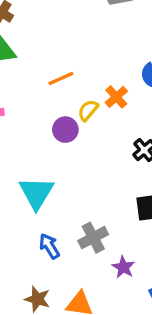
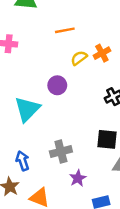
purple circle: (65, 130) -> (57, 85), moved
blue arrow: (49, 246) -> (23, 161), moved

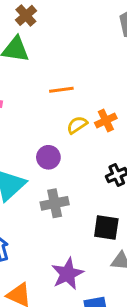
gray cross: (61, 152) -> (55, 203), moved
purple star: (78, 178) -> (67, 274), size x1.5

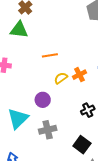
black square: (106, 228) -> (82, 145), turned 30

